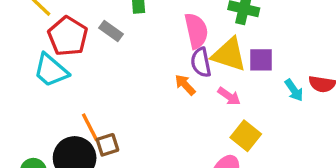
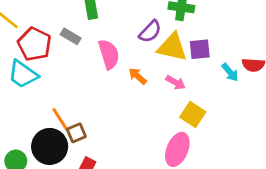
pink semicircle: (196, 31) -> (109, 54), moved
purple semicircle: (201, 62) -> (150, 31), moved, turned -120

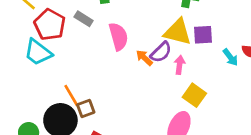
purple semicircle: (150, 31) -> (161, 52), moved
pink arrow: (176, 82) -> (179, 65), turned -114

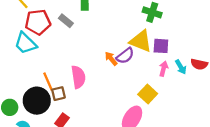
red pentagon: (50, 25) -> (38, 22), turned 30
pink semicircle: (118, 36) -> (78, 77), moved
pink arrow: (179, 65) -> (164, 69), moved

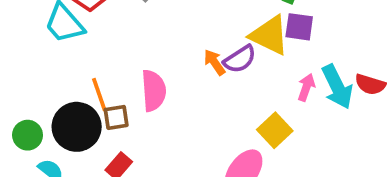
purple square: (161, 46) -> (299, 27), moved
cyan arrow: (181, 67) -> (337, 87), size x1.6

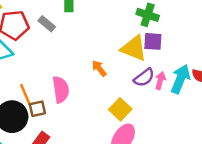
purple semicircle: (240, 59) -> (144, 78), moved
cyan arrow: (337, 87) -> (180, 79), turned -128
yellow square: (275, 130) -> (120, 109), moved

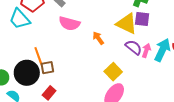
purple semicircle: (144, 78) -> (134, 47), turned -108
pink semicircle: (61, 90) -> (69, 23), moved, turned 110

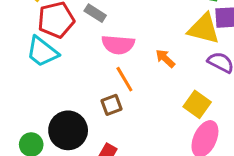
orange line: (38, 56) -> (124, 79), moved
brown square: (47, 68) -> (112, 105), moved

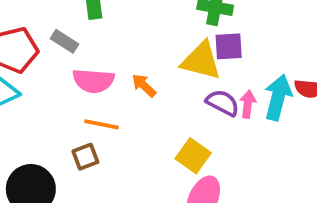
orange arrow: (165, 58) -> (144, 85), moved
orange line: (124, 79) -> (102, 124), turned -48

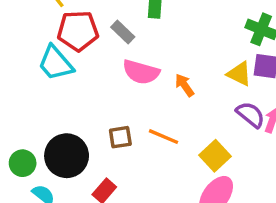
yellow triangle: (201, 61) -> (239, 74), size x0.7
orange line: (102, 124) -> (164, 137), moved

